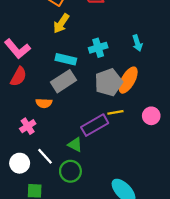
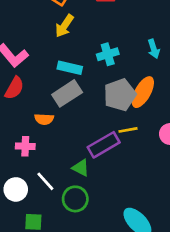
pink cross: (28, 126) -> (25, 146), turned 35

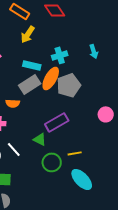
orange ellipse: (143, 92) -> (51, 78), moved
yellow line: (128, 130) -> (75, 153), moved
green circle: (75, 199) -> (52, 162), moved

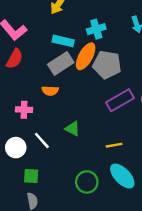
gray pentagon: (69, 85) -> (107, 65), turned 30
orange semicircle: (13, 103) -> (50, 91), moved
purple rectangle: (57, 122) -> (120, 100), moved
green circle: (52, 162) -> (87, 182), moved

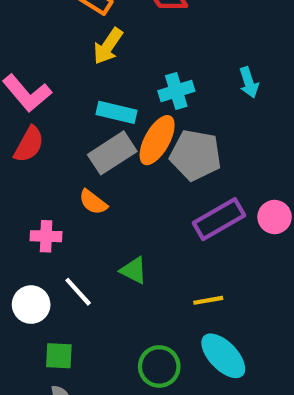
orange semicircle: (50, 91) -> (93, 202), turned 35

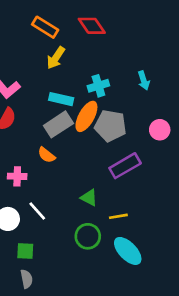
pink circle: (275, 217) -> (160, 130), moved
green triangle: (134, 270) -> (89, 198), moved
green circle: (159, 366) -> (88, 236), moved

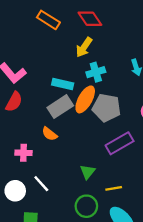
yellow arrow: (56, 58) -> (84, 47), moved
green triangle: (89, 198) -> (88, 172), turned 42

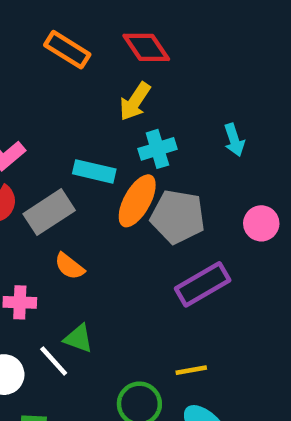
gray rectangle: (60, 107) -> (49, 212), moved
green triangle: (88, 172) -> (78, 338), moved, turned -49

